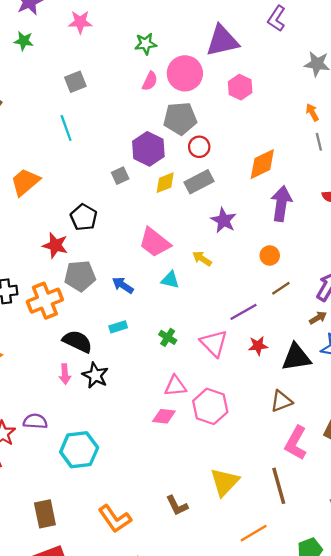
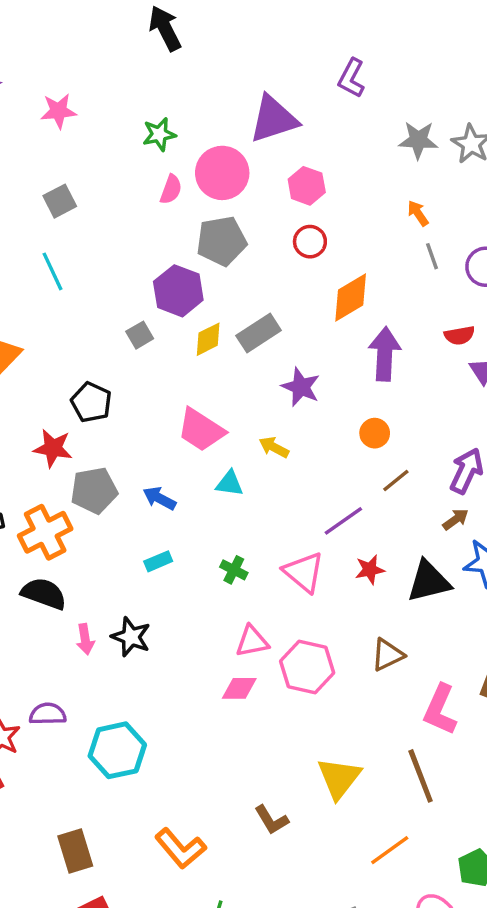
red circle: (199, 147) -> (310, 242), moved
black semicircle: (77, 341) -> (44, 594), moved
brown triangle: (281, 401) -> (388, 655), moved

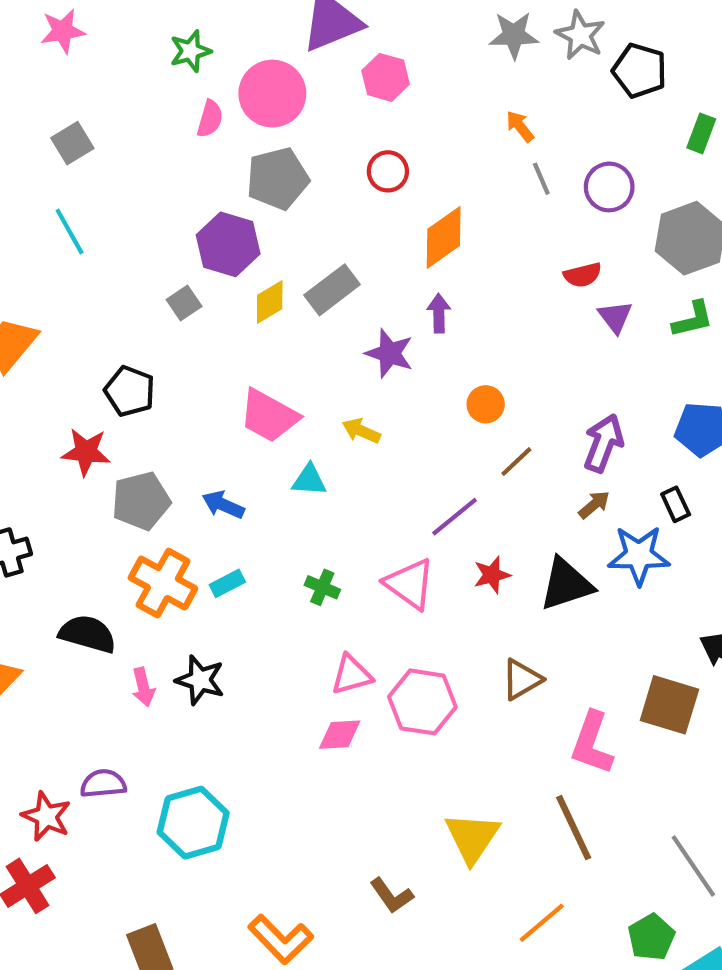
pink hexagon: (307, 186) -> (386, 77), moved
purple arrow: (385, 354) -> (439, 313), moved, size x0.6
orange cross: (45, 532) -> (163, 583), moved, turned -30

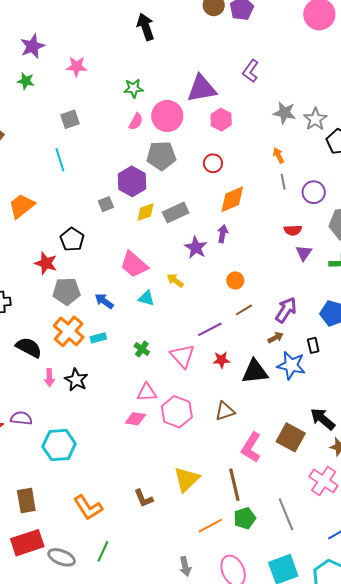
green pentagon: (651, 937) -> (245, 518), moved

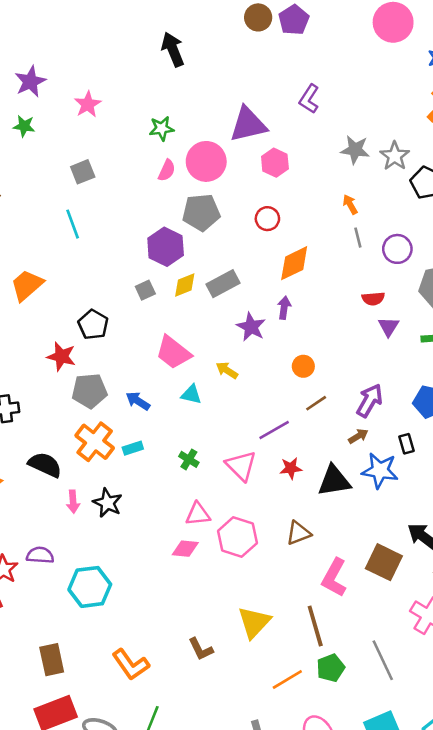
pink star: (77, 66) -> (88, 104), turned -30
gray square: (106, 204) -> (145, 290), moved

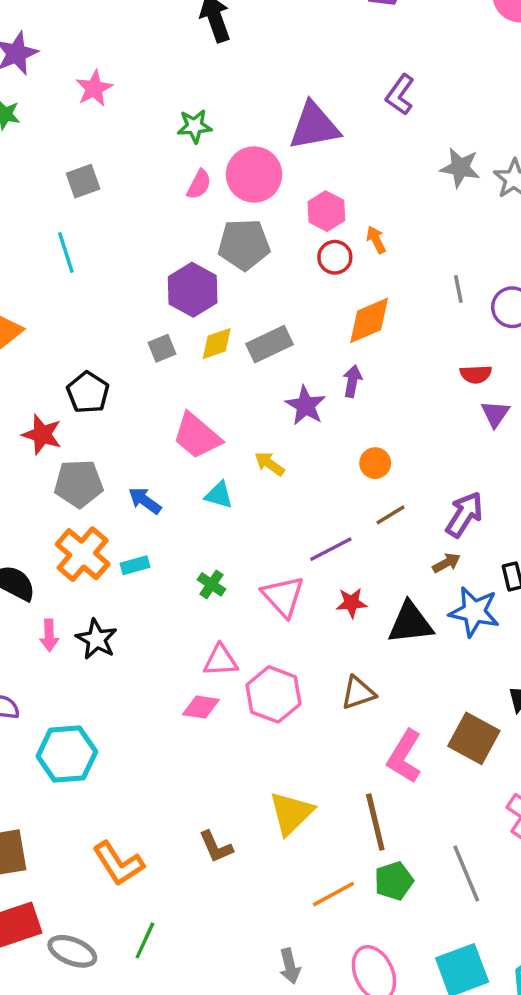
pink hexagon: (275, 163) -> (326, 211), moved
orange arrow: (350, 204) -> (376, 240), moved

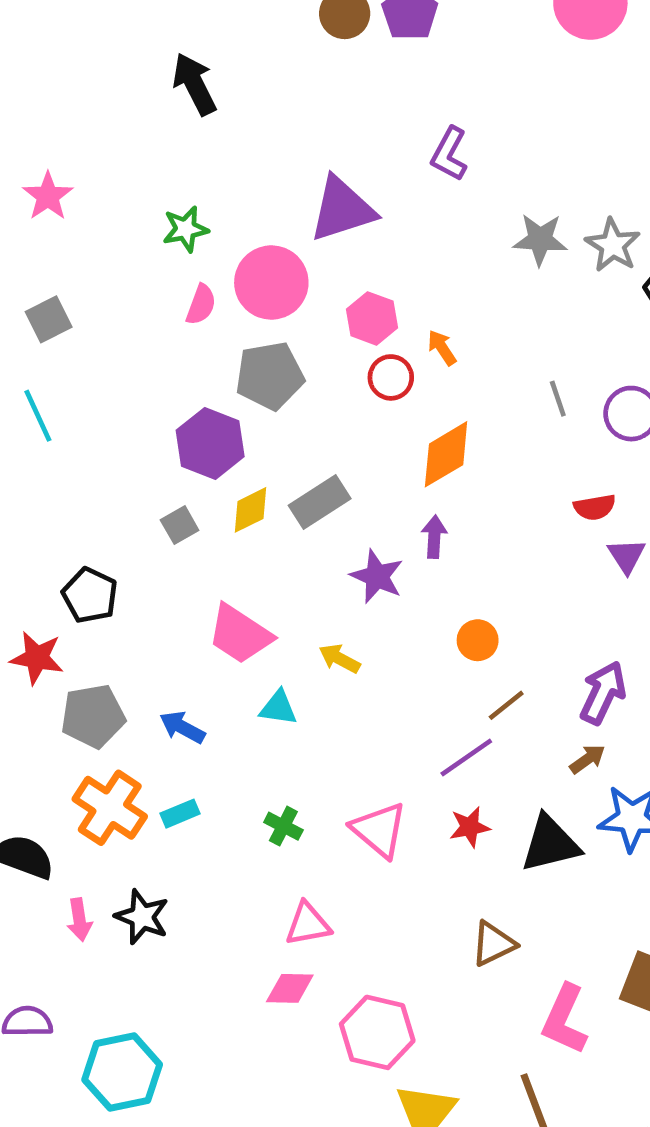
purple line: (331, 549) -> (466, 757), moved
pink hexagon: (274, 694) -> (377, 1032), moved

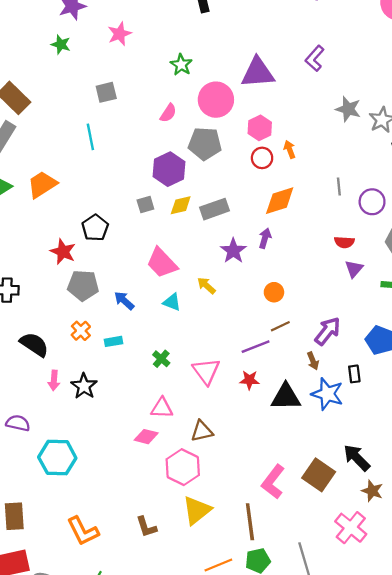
green star: (186, 229) -> (181, 65), turned 30
pink semicircle: (201, 305) -> (168, 113), moved
brown arrow: (587, 759) -> (313, 361), turned 90
orange cross: (110, 808) -> (81, 331), size x0.6
brown triangle: (493, 944) -> (202, 431), moved

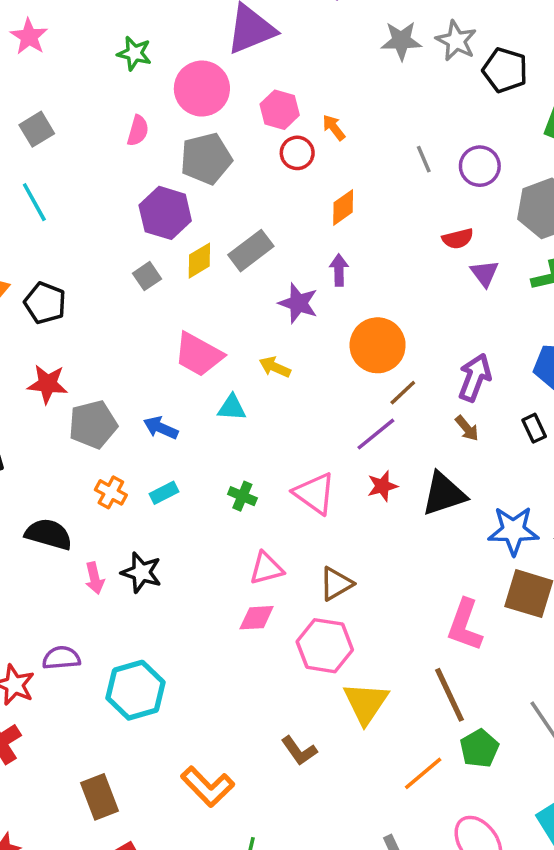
orange diamond: (280, 201) -> (343, 207), size x0.7
black pentagon: (95, 228) -> (45, 303), moved
orange circle: (274, 292) -> (378, 345), size x1.8
blue star: (327, 394) -> (513, 531), moved

